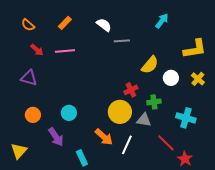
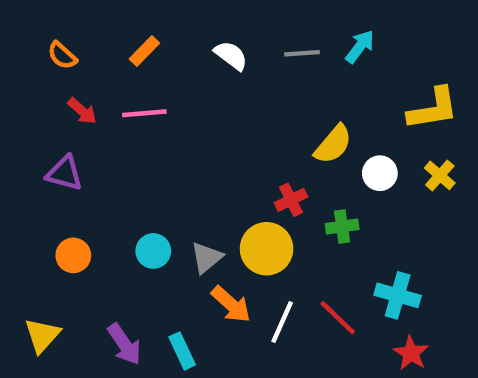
gray line: (122, 41) -> (302, 53), moved
cyan cross: (186, 118) -> (398, 295), moved
gray triangle: (144, 120) -> (207, 258), moved, turned -49
purple arrow: (56, 137) -> (124, 344), moved
red line: (166, 143) -> (338, 318), moved

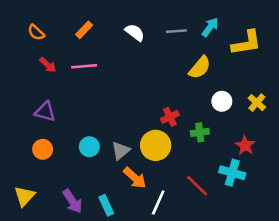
yellow L-shape: (433, 109) -> (247, 43), moved
yellow semicircle: (333, 144) -> (200, 68), moved
purple triangle: (64, 173) -> (45, 112), moved
white line: (282, 322) -> (158, 203), moved
red star: (411, 353) -> (245, 145), moved

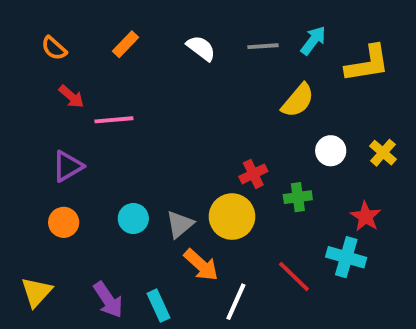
pink line: (84, 66) -> (114, 120), moved
purple triangle: (45, 112) -> (67, 166), turned -45

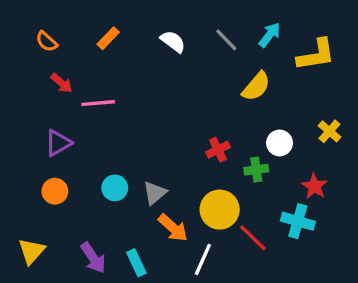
gray line: (263, 46) -> (226, 40), turned 50
white circle: (331, 151) -> (280, 143), moved
yellow circle: (232, 217) -> (220, 210), moved

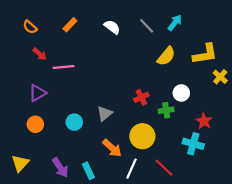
yellow L-shape: (316, 55) -> (205, 54), moved
yellow cross: (329, 131) -> (220, 77), moved
gray triangle: (155, 193) -> (105, 114), moved
red line: (253, 238) -> (164, 168), moved

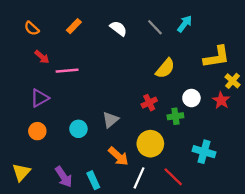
yellow semicircle: (166, 56) -> (165, 68), moved
red star: (204, 121) -> (221, 100), moved

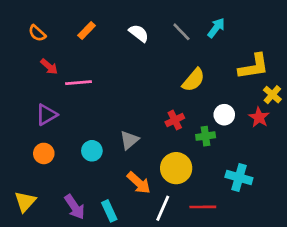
red line: (173, 177) -> (203, 207), turned -45

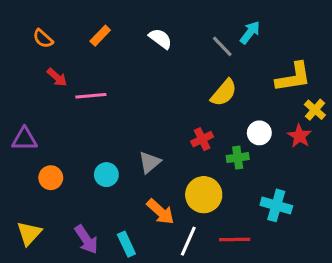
gray line: (181, 32) -> (222, 46), moved
purple triangle: (46, 115) -> (24, 139), moved, turned 30

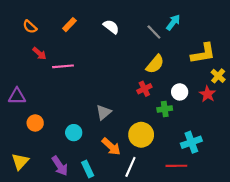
red cross: (202, 139) -> (144, 89), moved
cyan circle: (106, 175) -> (74, 133), moved
cyan cross: (276, 205) -> (191, 142), turned -36
red line: (235, 239) -> (176, 166), moved

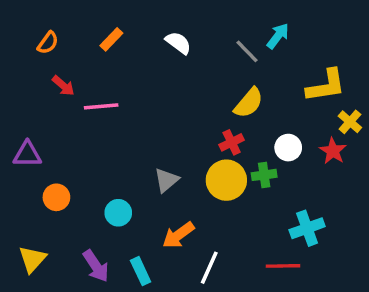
orange semicircle: (30, 27) -> (48, 43), turned -96
yellow circle: (141, 135) -> (226, 180), moved
orange arrow: (111, 147) -> (178, 235), turned 102

